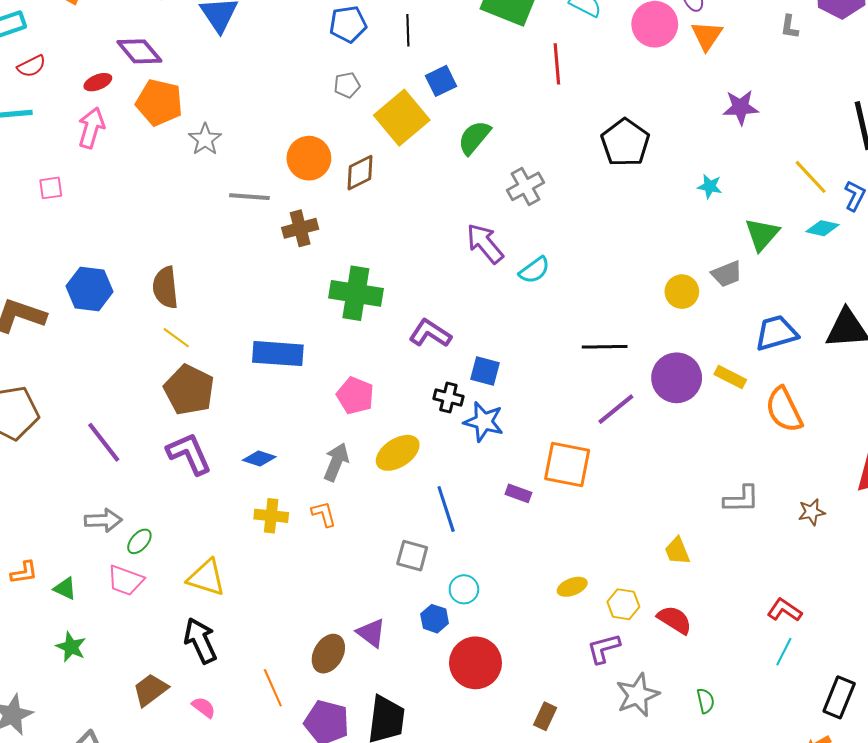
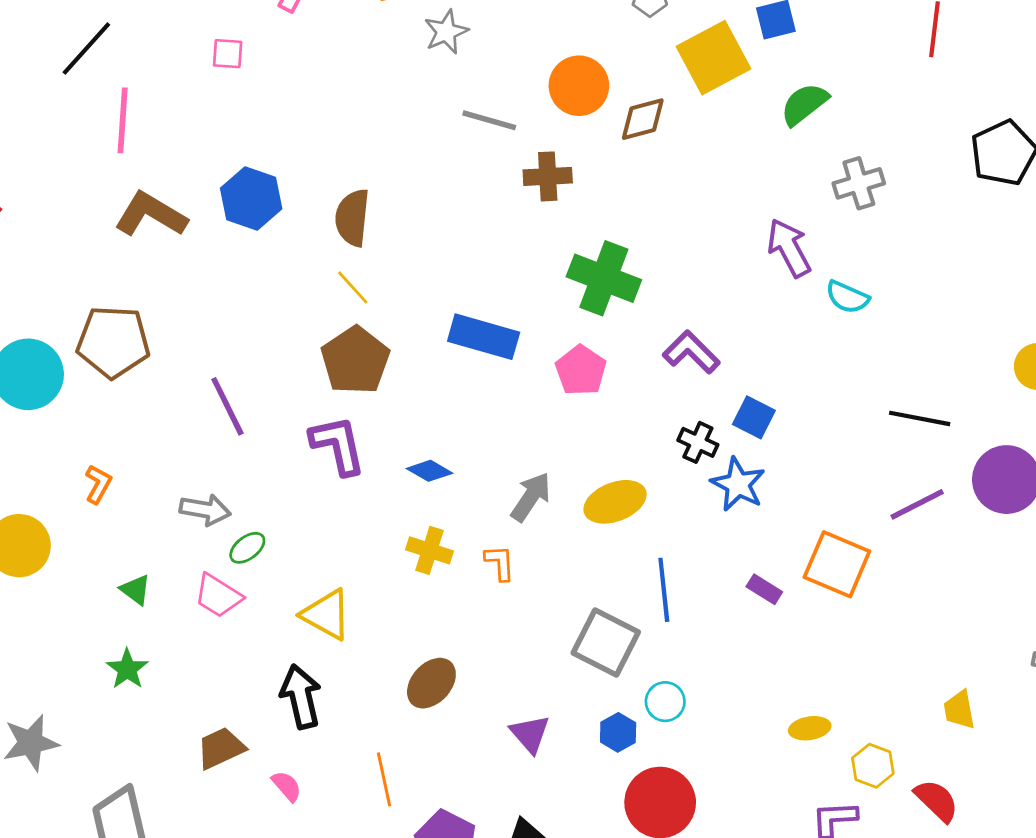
cyan semicircle: (534, 270) -> (847, 297), turned 48
pink pentagon: (355, 396) -> (581, 370), moved
gray square: (412, 556) -> (606, 642), size x1.5
orange L-shape: (24, 573) -> (98, 484), moved, turned -64
brown ellipse: (328, 654) -> (431, 683), moved

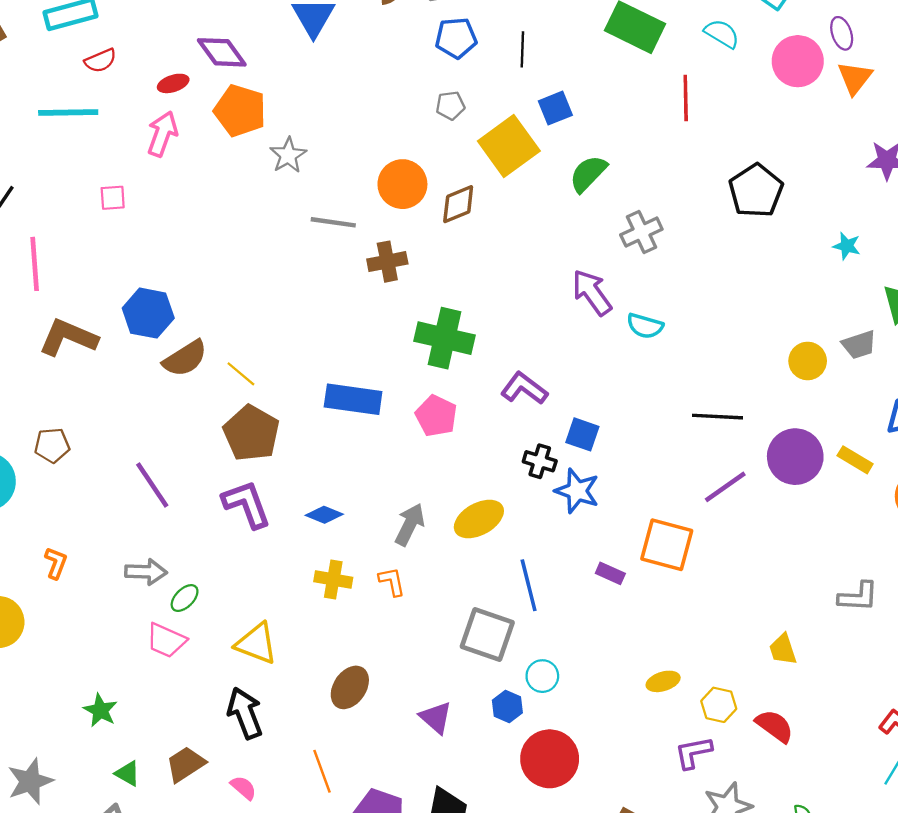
brown semicircle: (352, 218) -> (185, 358), moved, turned -120
brown pentagon: (113, 342) -> (52, 445), size x0.6
green triangle: (135, 590) -> (128, 773), moved

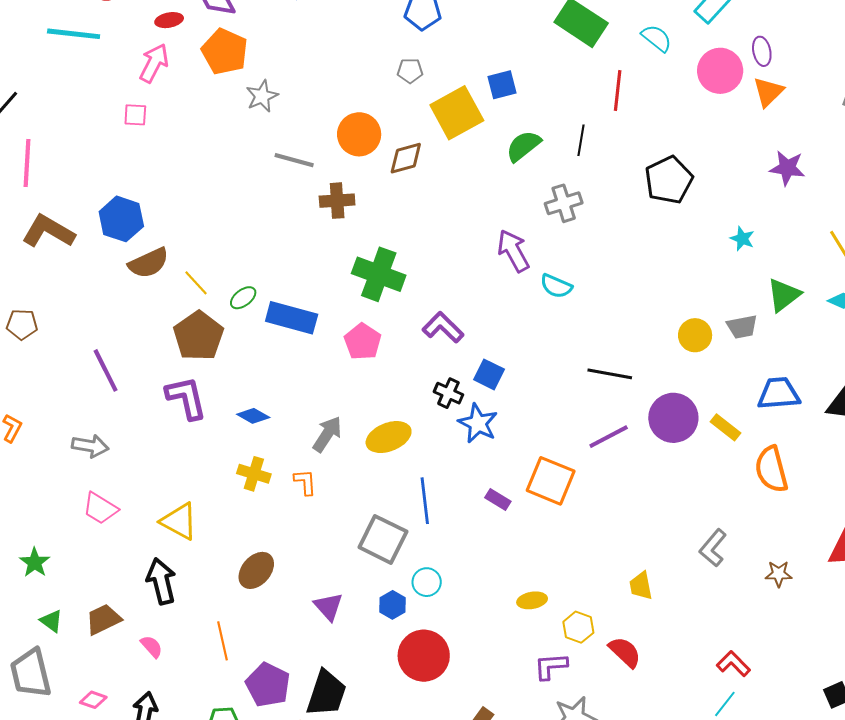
black line: (522, 49) -> (581, 140), moved
pink square: (113, 198) -> (135, 115), moved
gray L-shape: (858, 597) -> (713, 548), turned 120
green ellipse: (185, 598) -> (243, 298), moved

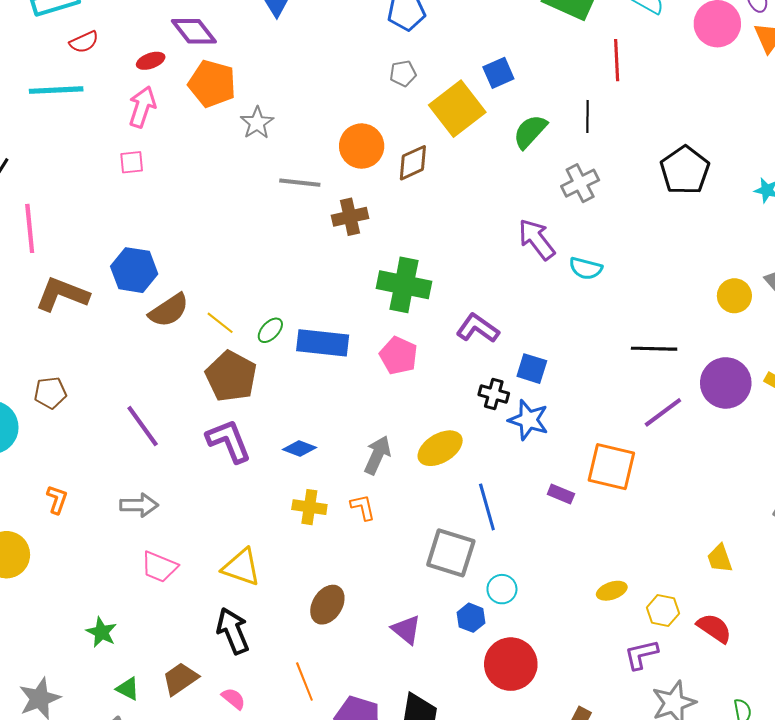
black pentagon: (669, 180) -> (685, 170), moved

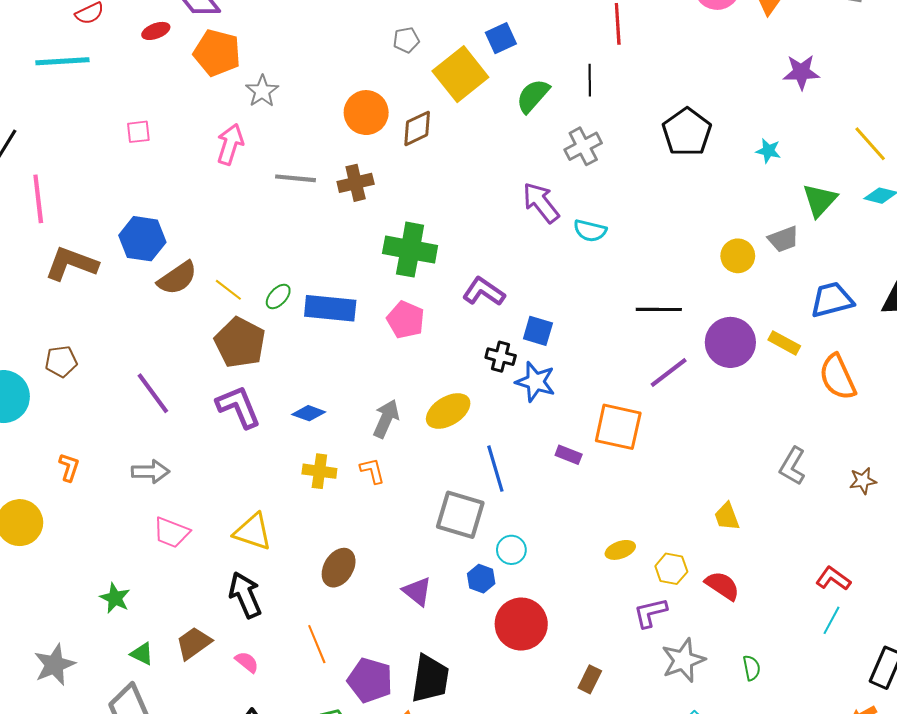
pink arrow: (142, 107) -> (230, 144), moved
gray line: (300, 183) -> (295, 178), moved

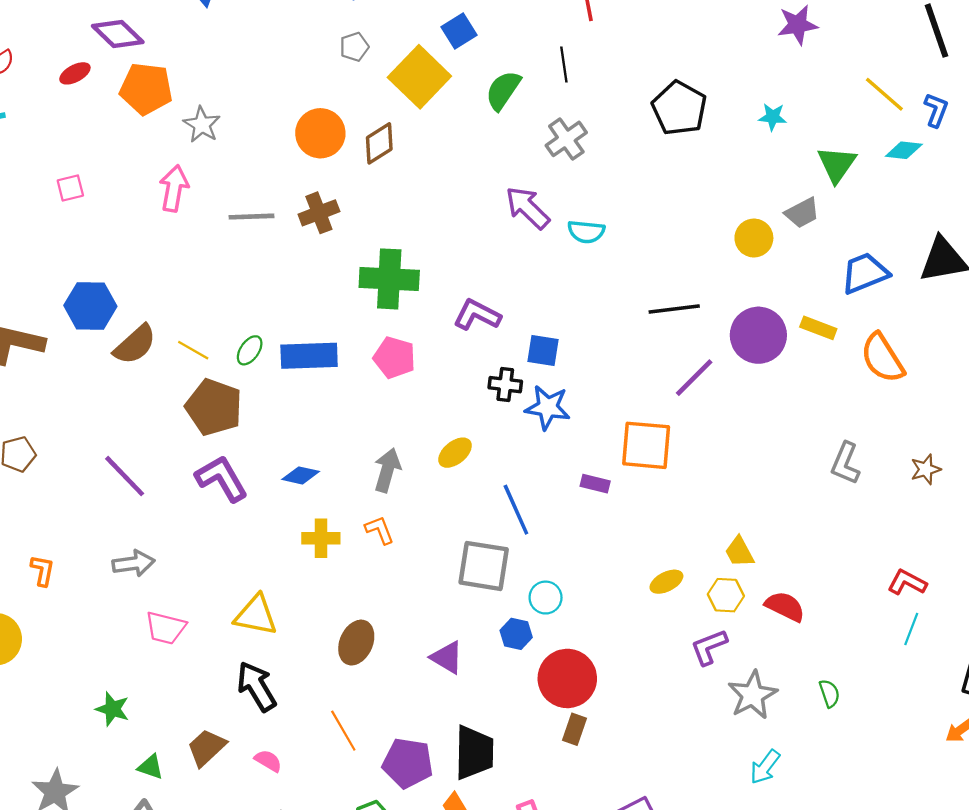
yellow ellipse: (448, 411) -> (455, 453), size x0.7
yellow trapezoid: (727, 516) -> (739, 552), moved
brown rectangle: (590, 679) -> (574, 729), moved

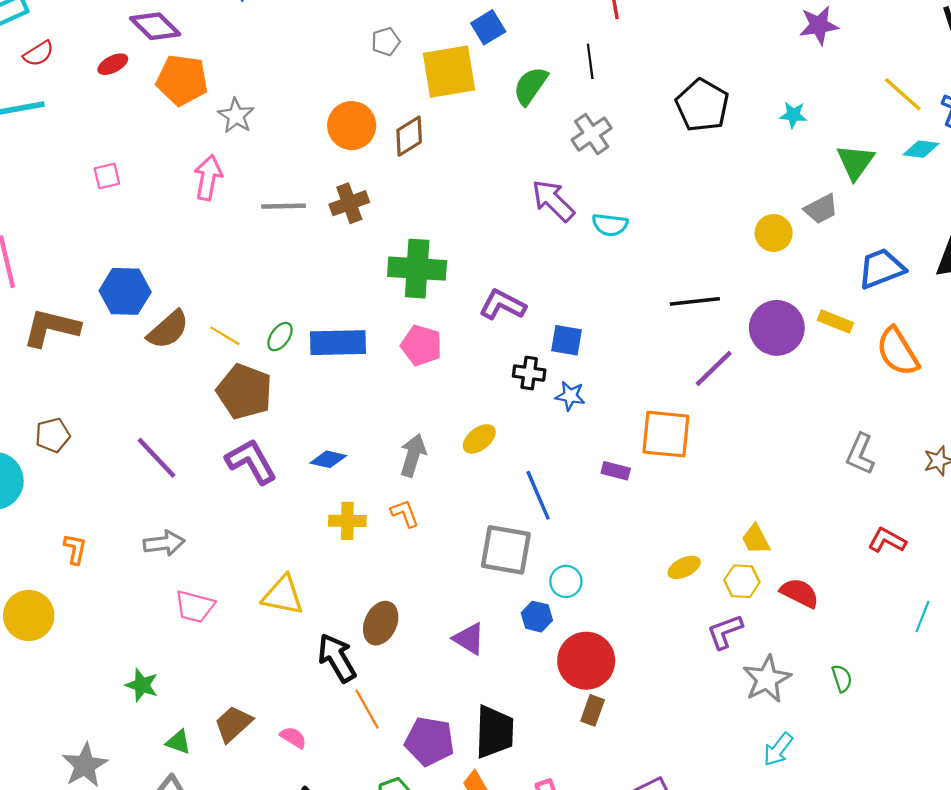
yellow square: (419, 77) -> (449, 72), turned 36
blue star: (548, 407) -> (570, 396), size x0.7
red L-shape: (907, 582) -> (887, 540), moved
black arrow: (257, 686) -> (337, 658), moved

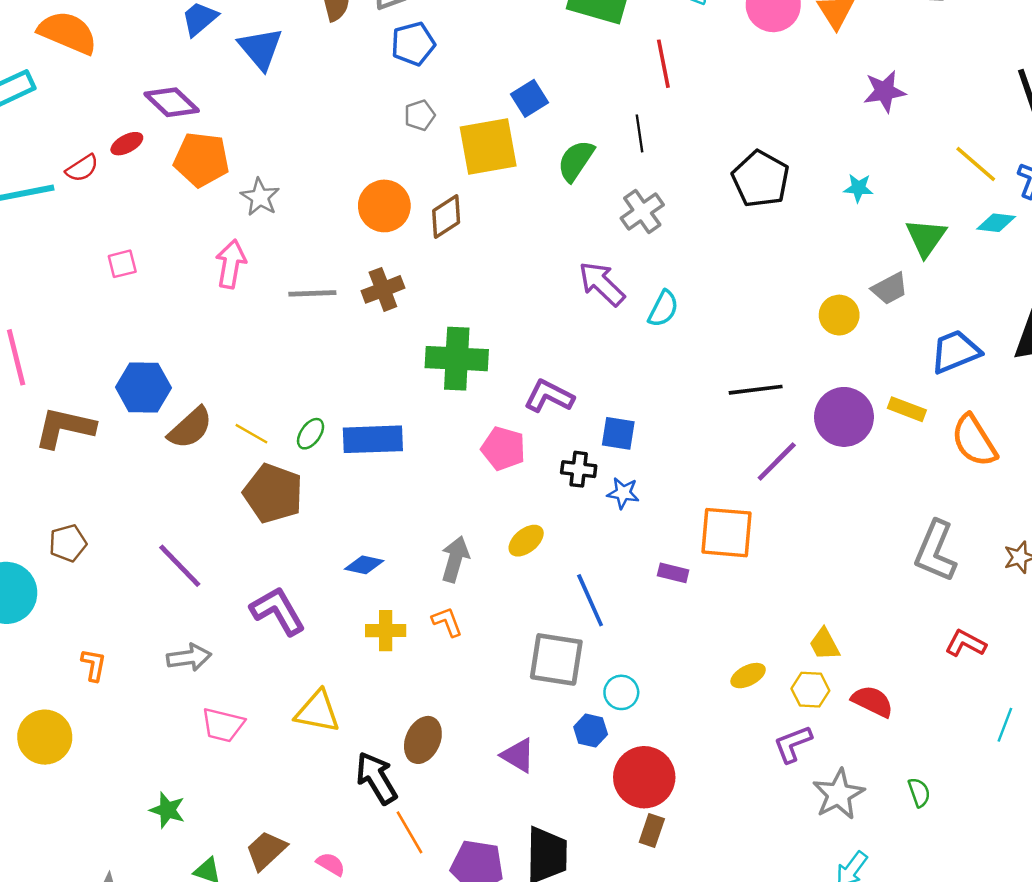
red semicircle: (39, 54) -> (82, 168), moved
cyan semicircle: (610, 225) -> (663, 309), turned -69
pink pentagon: (421, 345) -> (503, 449), moved
gray L-shape: (860, 454) -> (935, 551), size x1.4
purple L-shape: (251, 461) -> (278, 611), moved

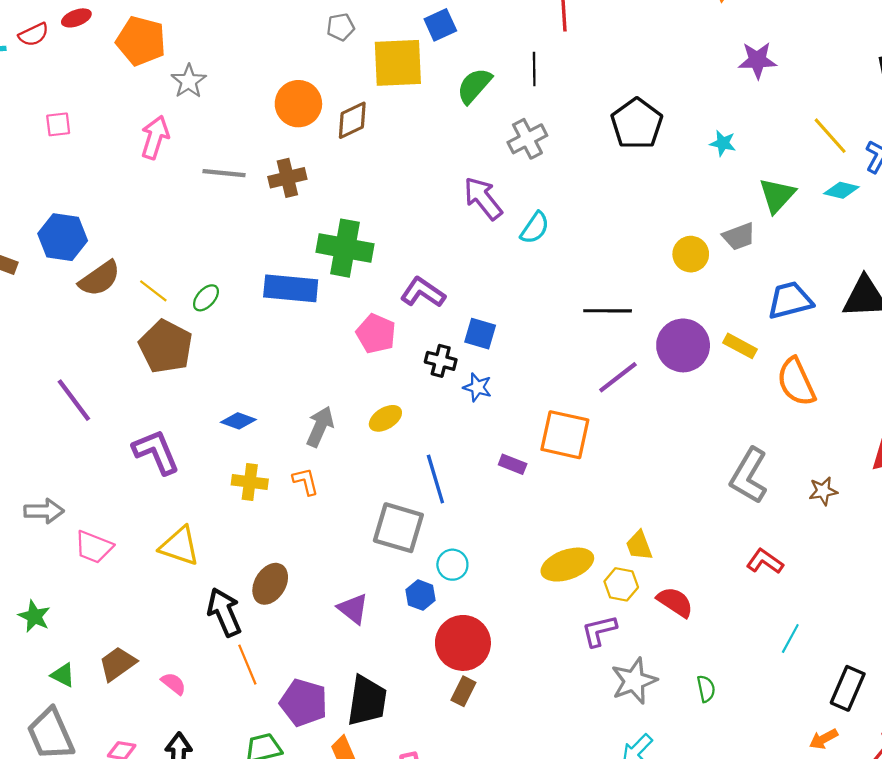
blue rectangle: (373, 439) -> (291, 288), moved
gray arrow: (189, 657) -> (44, 511), moved
yellow ellipse: (748, 676) -> (567, 565), size x1.6

